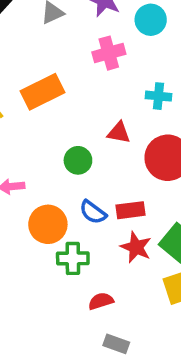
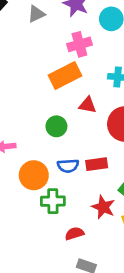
orange rectangle: (43, 92) -> (65, 76), moved
blue semicircle: (93, 212) -> (68, 166), turned -40
red star: (136, 247) -> (103, 207), moved

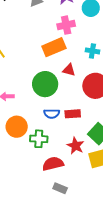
green circle: (56, 126) -> (45, 84), size x1.6
orange circle: (34, 175) -> (17, 127), moved
red semicircle: (74, 234) -> (53, 164), size x1.5

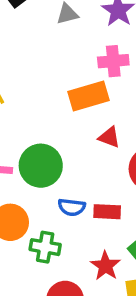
green circle: (45, 84) -> (41, 166), moved

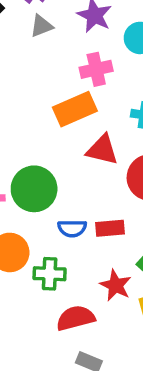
red triangle: (109, 137) -> (102, 150), size x1.4

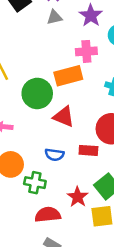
red triangle: (102, 150) -> (64, 117), moved
green circle: (34, 189) -> (37, 93), moved
red rectangle: (110, 228) -> (88, 150), moved

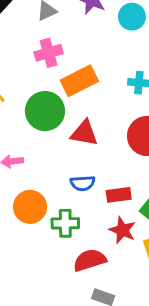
pink cross: (86, 51) -> (49, 53), moved
red rectangle: (88, 150) -> (119, 195), moved

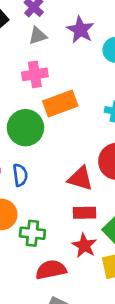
red triangle: (84, 133) -> (80, 178), moved
blue semicircle: (83, 183) -> (20, 175), moved, turned -100

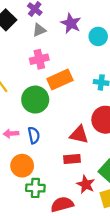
red rectangle: (85, 213) -> (72, 159), moved
green cross: (32, 233) -> (35, 188), moved

